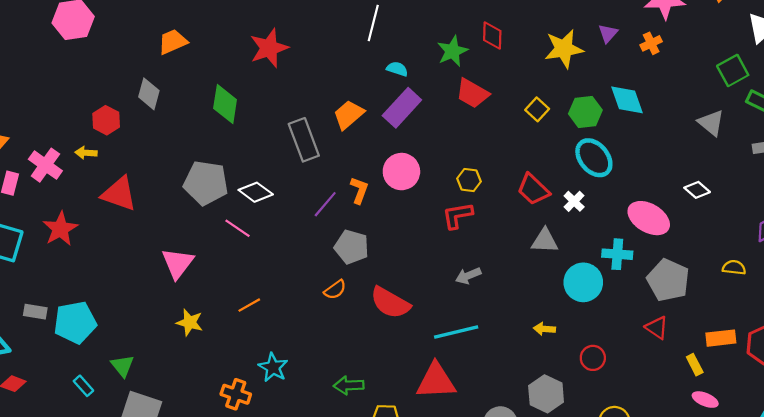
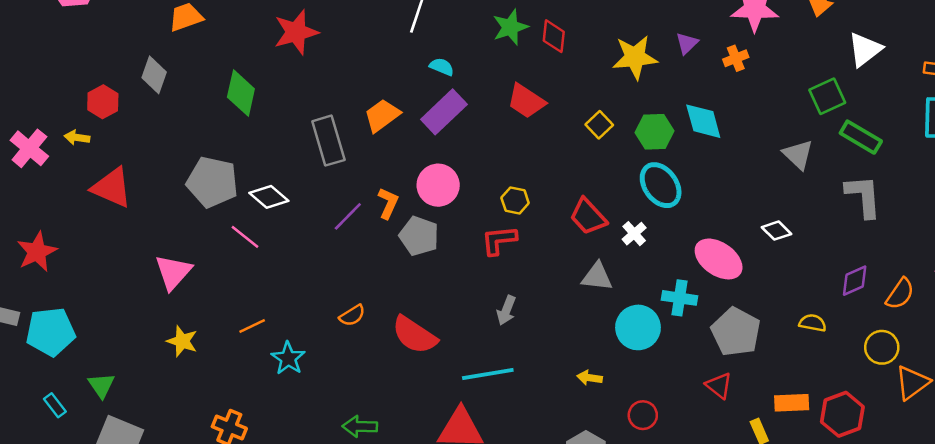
green star: (453, 51) -> (510, 27), moved
red star: (60, 229) -> (37, 252), moved
gray pentagon: (352, 247) -> (419, 236), moved
gray arrow: (468, 276) -> (506, 310), turned -50
cyan star: (273, 367) -> (288, 358), moved

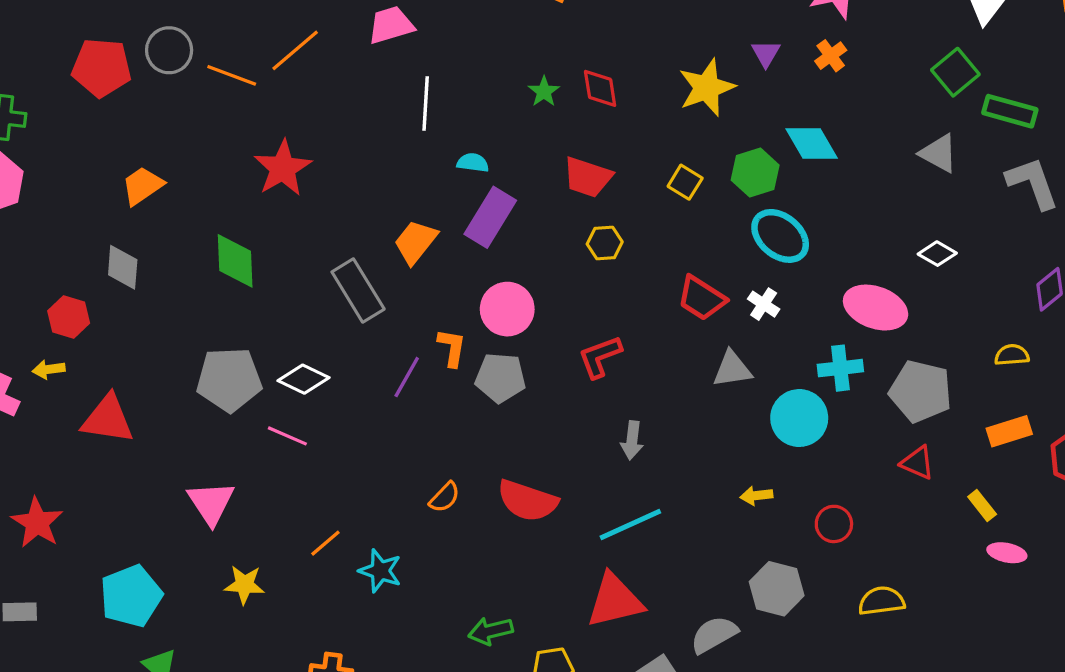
green star: (510, 27) -> (544, 92), size x0.7
yellow hexagon: (515, 200) -> (605, 243), moved
cyan pentagon: (51, 332) -> (131, 596), moved
orange rectangle: (792, 403) -> (1009, 431), moved

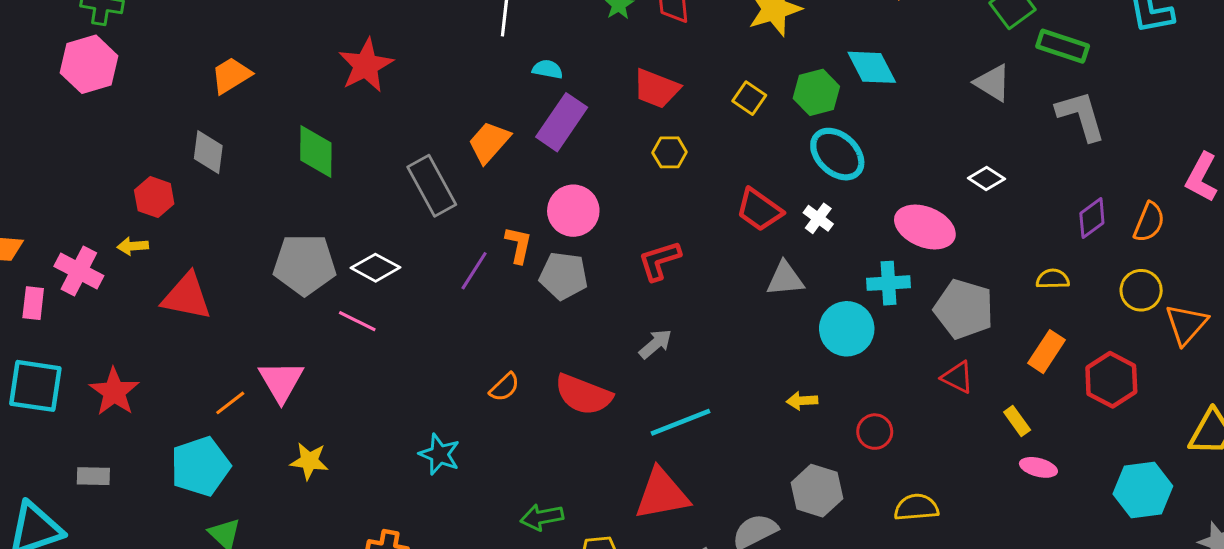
orange rectangle: (1009, 431) -> (1047, 352), turned -42
gray arrow: (632, 440) -> (655, 344), moved, turned -140
orange line: (325, 543) -> (230, 403), moved

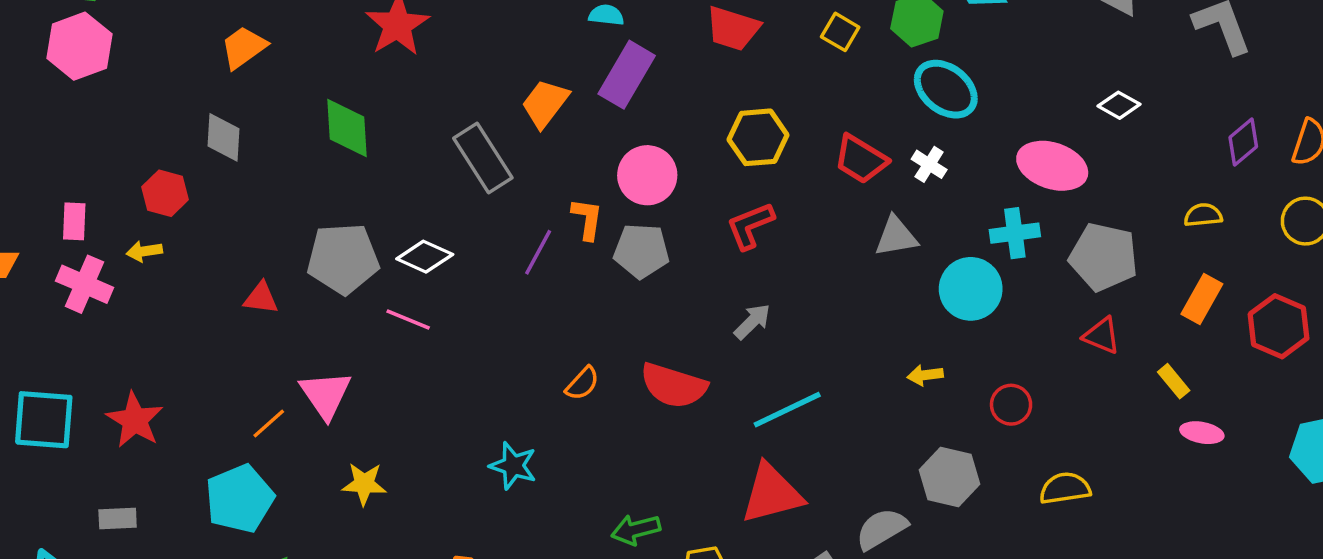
yellow hexagon: (670, 152) -> (758, 137), moved, size x1.5
red triangle: (187, 296) -> (261, 298), moved, size x0.6
pink rectangle: (33, 303) -> (74, 221), moved

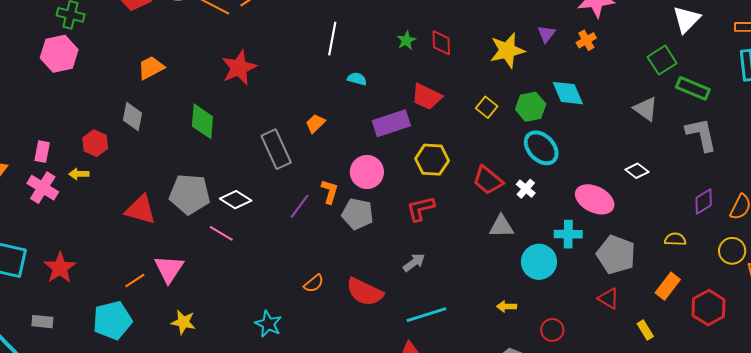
purple rectangle: (627, 75) -> (391, 123), moved, turned 33
orange trapezoid: (545, 103) -> (315, 123), size x0.7
red triangle: (261, 298) -> (141, 210), size x1.6

